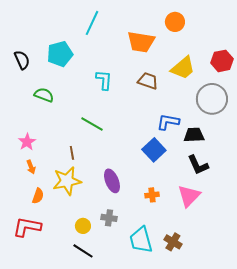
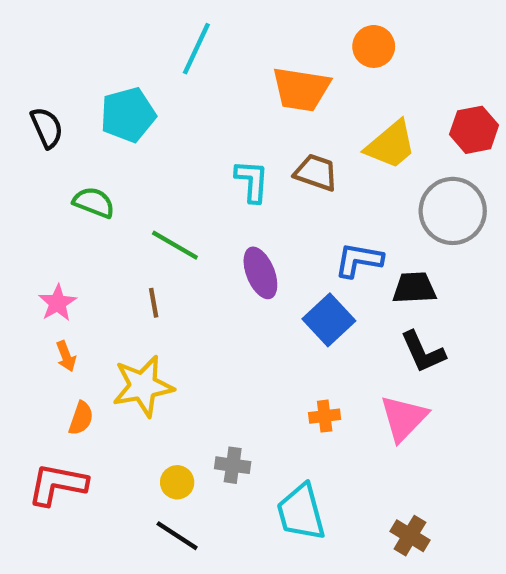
cyan L-shape: (104, 80) -> (252, 181), moved
green line: (92, 124) -> (175, 245), moved
brown line: (72, 153) -> (154, 303), moved
purple ellipse: (112, 181) -> (260, 273), moved
brown cross: (173, 242) -> (410, 536), moved

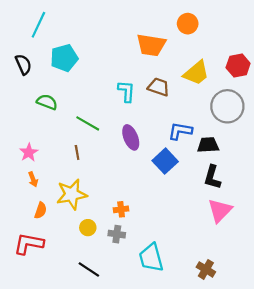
cyan line: (196, 49) -> (38, 25), moved
black L-shape: (423, 352) -> (212, 177), turned 40
orange cross: (325, 416) -> (121, 209), moved
pink triangle: (404, 418) -> (220, 210), moved
yellow circle: (177, 482) -> (88, 228), moved

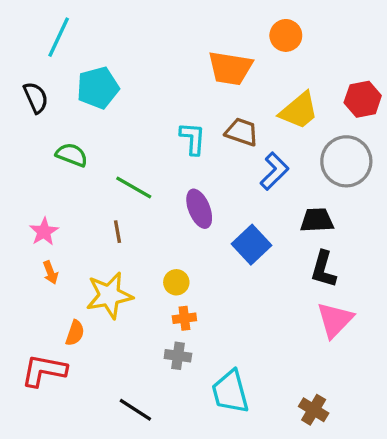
blue L-shape: (180, 131) -> (274, 171), moved, turned 125
orange semicircle: (41, 210) -> (75, 333), moved
yellow circle: (88, 228) -> (176, 282), moved

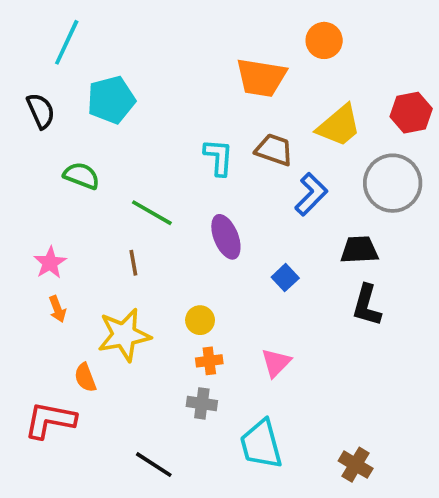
blue square: (251, 245) -> (285, 278), size x0.6
pink triangle: (335, 320) -> (276, 363), moved, size x0.7
orange semicircle: (75, 333) -> (85, 378), turned 140

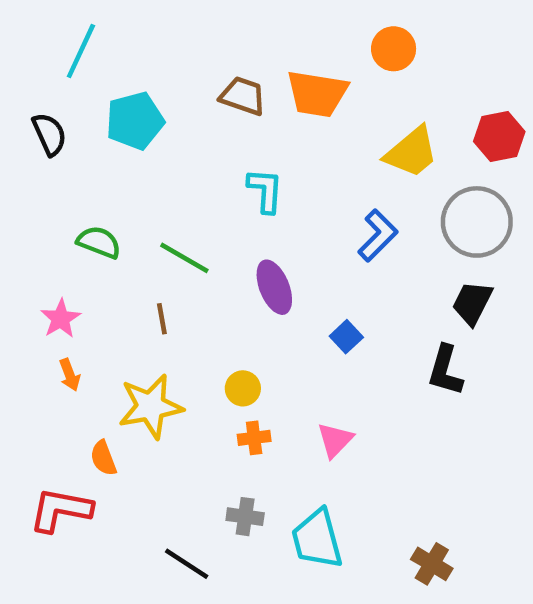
brown trapezoid: (274, 150) -> (243, 96), moved
green semicircle: (81, 176) -> (99, 242), moved
black trapezoid: (359, 250) -> (472, 303), moved, turned -60
gray cross: (202, 403) -> (245, 517), moved

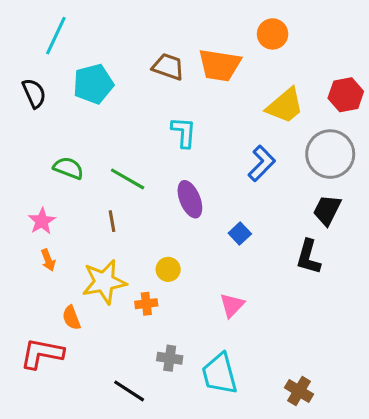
orange cross: (254, 438) -> (146, 304), moved

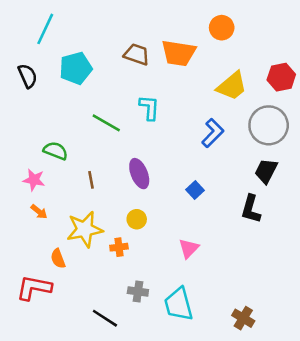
green semicircle: (68, 168) -> (55, 151), moved
green line: (128, 179) -> (106, 123), moved
purple ellipse: (190, 199) -> (139, 174), moved
pink star: (42, 221) -> (34, 180), turned -30
orange arrow: (48, 260) -> (39, 212), turned -30

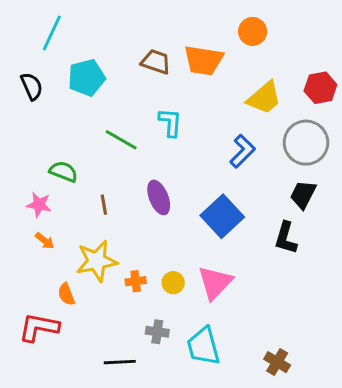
blue square: (195, 190) -> (222, 216), size x2.0
yellow circle: (137, 219) -> (173, 283), moved
pink triangle: (189, 248) -> (215, 283), size x1.5
black line: (105, 318) -> (120, 362), turned -36

